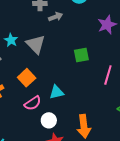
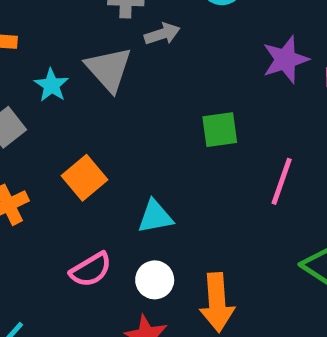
gray triangle: (36, 44) -> (109, 69), moved
pink semicircle: (33, 103) -> (91, 270), moved
white circle: (49, 120) -> (155, 280), moved

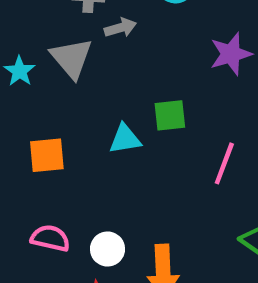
orange square: (85, 178) -> (47, 155), turned 33
cyan triangle: (155, 217) -> (125, 139), moved
pink semicircle: (91, 270) -> (50, 238), turned -138

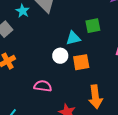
orange square: (47, 155) -> (81, 62), moved
white circle: (108, 249) -> (60, 56), moved

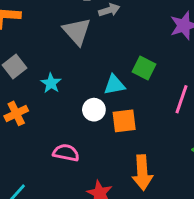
cyan star: (23, 11) -> (51, 83), moved
green square: (93, 26) -> (144, 68), turned 35

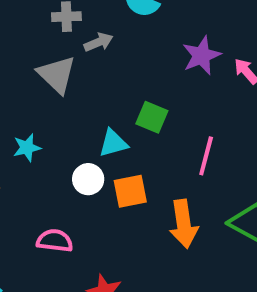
cyan star: (51, 83) -> (27, 148), turned 30
orange arrow: (142, 173) -> (184, 224), moved

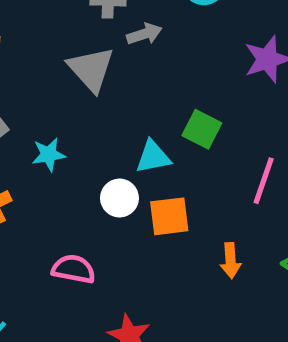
orange arrow: (184, 224) -> (230, 261), size x0.6

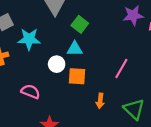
green square: (202, 129) -> (80, 24), moved
cyan star: (49, 155) -> (29, 39), size x1.5

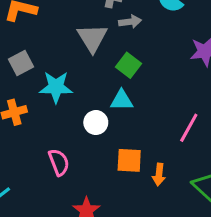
orange square: (77, 76) -> (129, 160), moved
pink semicircle: (31, 92) -> (59, 162), turned 48

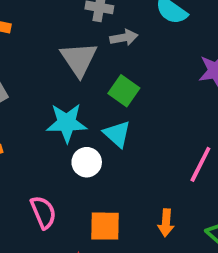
cyan star: (56, 87) -> (67, 123), moved
cyan triangle: (122, 100) -> (117, 134), turned 45
orange square: (129, 160) -> (105, 226), moved

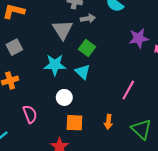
white circle: (87, 162) -> (64, 97), moved
pink semicircle: (43, 212) -> (30, 114), moved

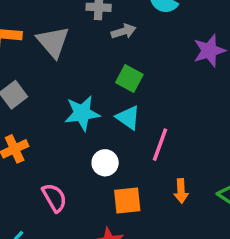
gray triangle: (63, 30) -> (53, 42), moved
pink line: (128, 90) -> (160, 145), moved

